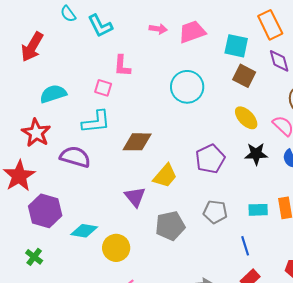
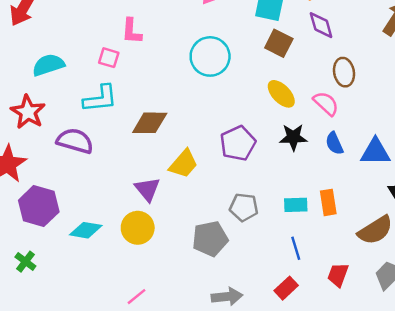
gray pentagon: (170, 226) -> (210, 239), moved
blue line: (245, 246) -> (296, 248), moved
yellow circle: (116, 248) -> (138, 228), moved

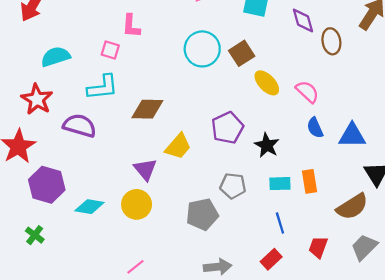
brown square: (279, 43) -> (242, 53), moved, turned 30
brown ellipse: (344, 72) -> (331, 41), moved
black star: (293, 137) -> (267, 145), moved, turned 30

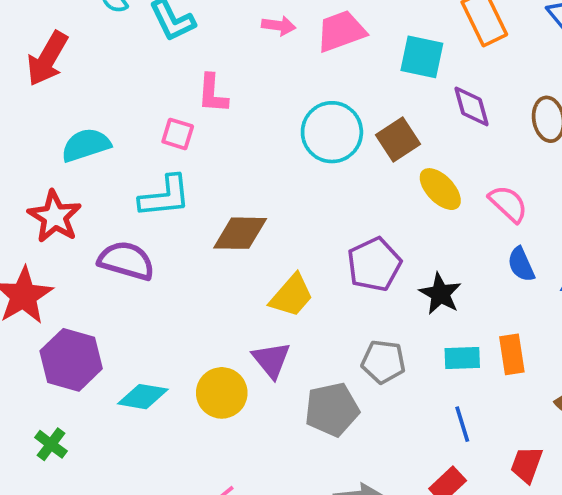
purple diamond: (303, 20) -> (471, 106), moved
purple triangle: (145, 169) -> (271, 360), moved

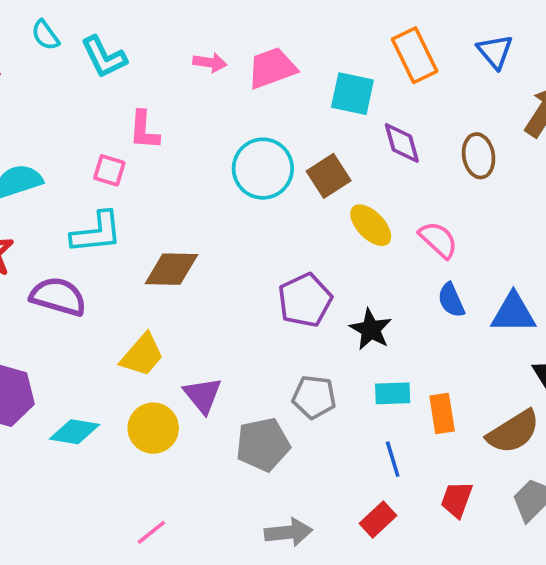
yellow trapezoid: (292, 296) -> (142, 355), moved
orange rectangle: (512, 354) -> (442, 413), moved

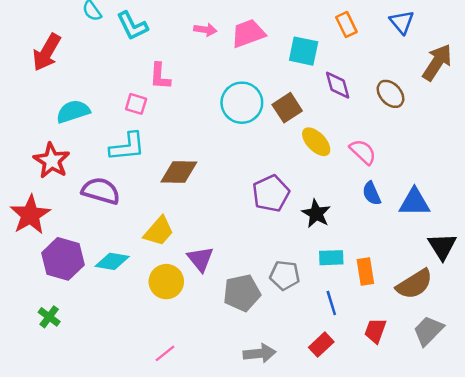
orange rectangle: (415, 55) -> (346, 25), size x0.7
brown ellipse: (479, 156) -> (391, 94), turned -32
gray pentagon: (314, 397) -> (285, 275), moved
cyan diamond: (75, 432) -> (112, 261), moved

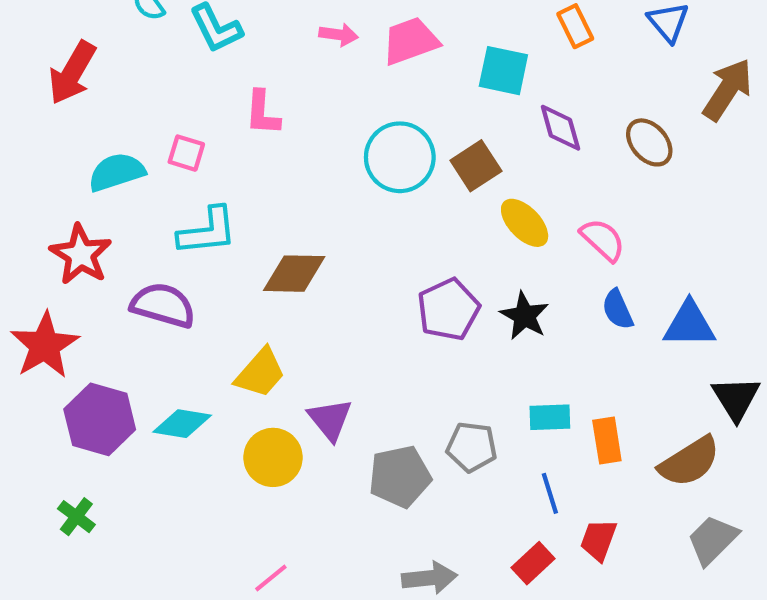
pink square: (136, 104) -> (186, 153), moved
black star: (316, 214) -> (525, 316), moved
red trapezoid: (375, 331) -> (599, 540), moved

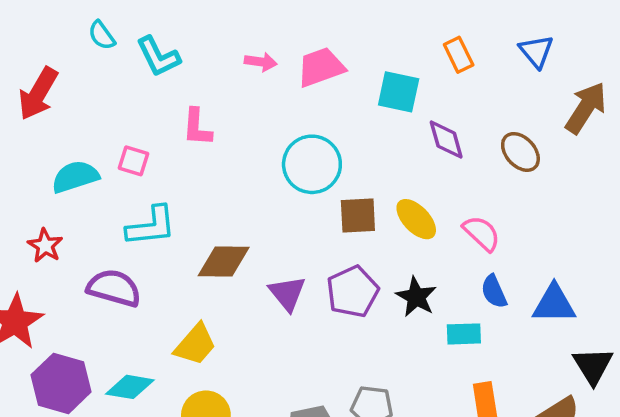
brown square: (476, 166) -> (358, 216), moved, turned 30
red star: (81, 255) -> (45, 246), size x0.7
cyan rectangle: (550, 417) -> (464, 334), moved
purple triangle: (330, 419) -> (287, 293), moved

